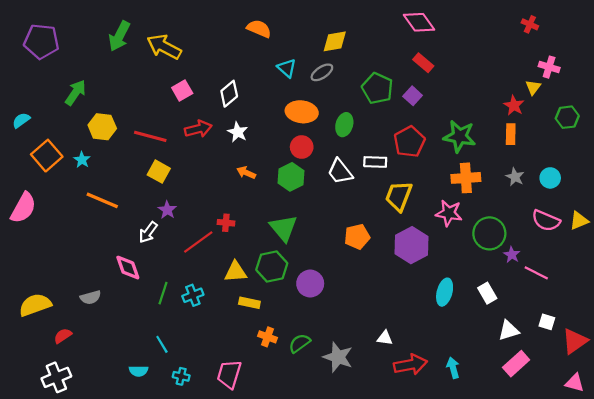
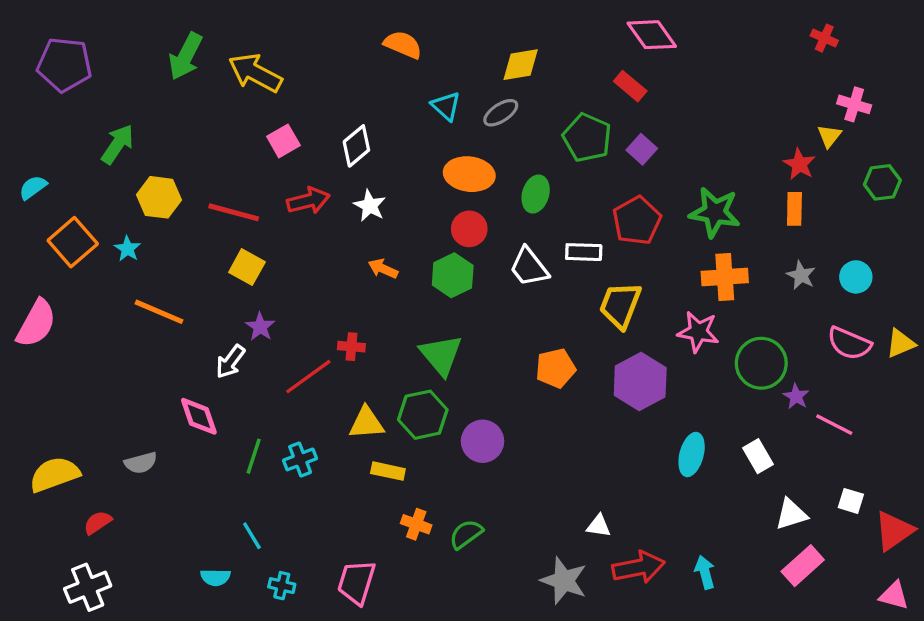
red rectangle: (423, 63) -> (630, 86), moved
gray star: (338, 357) -> (564, 581), moved

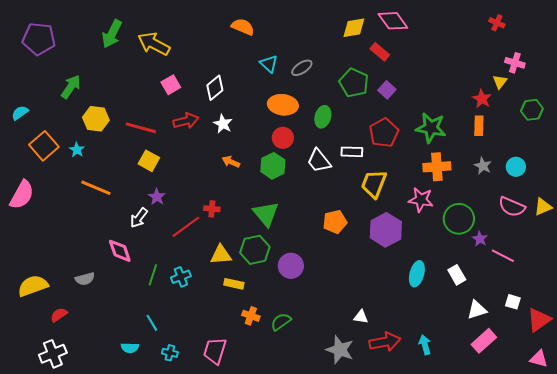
yellow diamond: (521, 65) -> (354, 28), moved

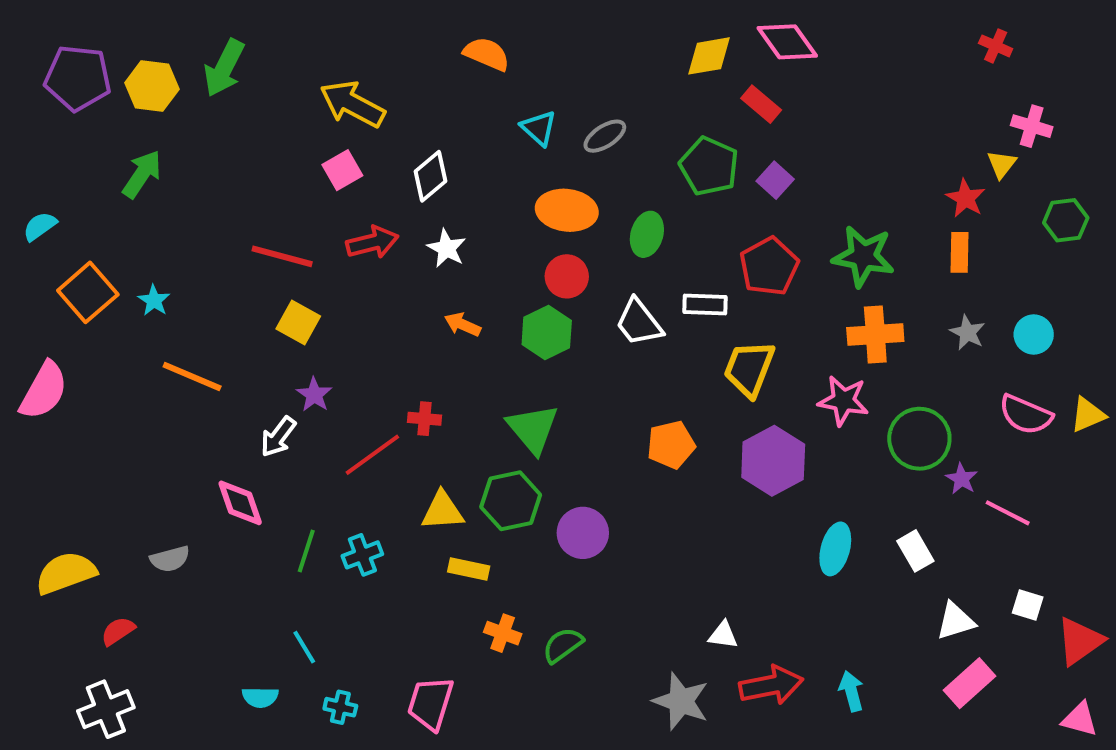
yellow arrow: (154, 44) -> (352, 104), moved
yellow hexagon: (96, 119) -> (152, 86), moved

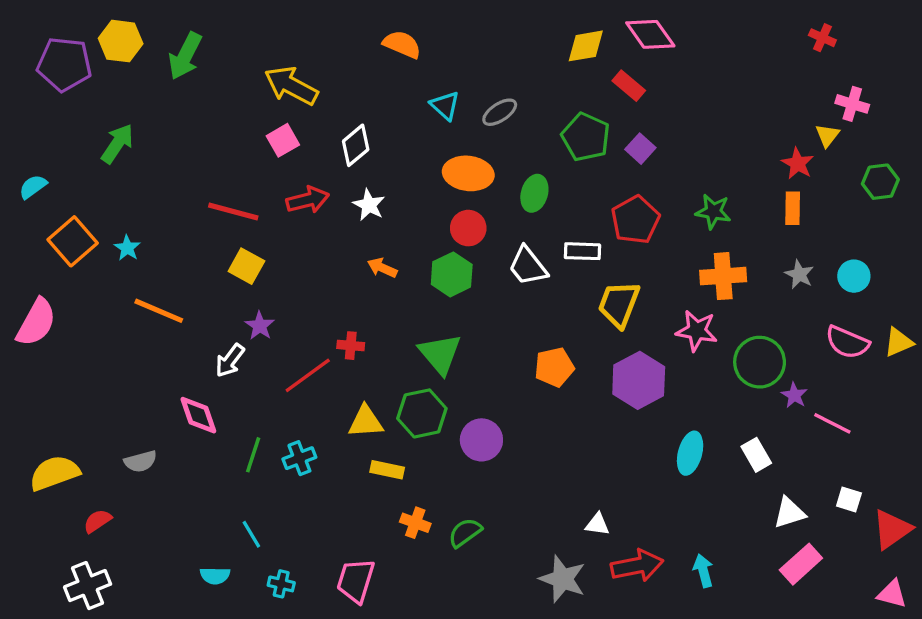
yellow hexagon: (152, 86) -> (121, 41), moved
green star: (863, 256) -> (713, 211), size x0.7

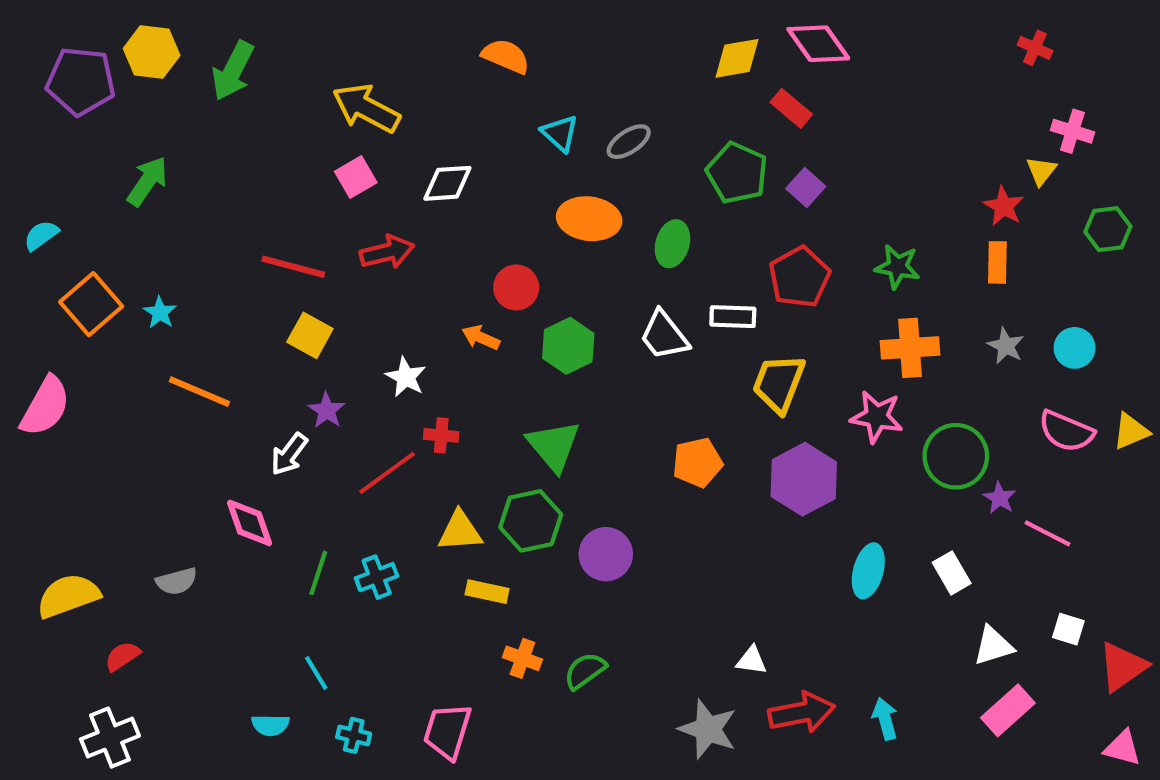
white diamond: (356, 145) -> (447, 183), turned 36
white star: (369, 205) -> (406, 377), moved
red circle: (468, 228) -> (516, 287), moved

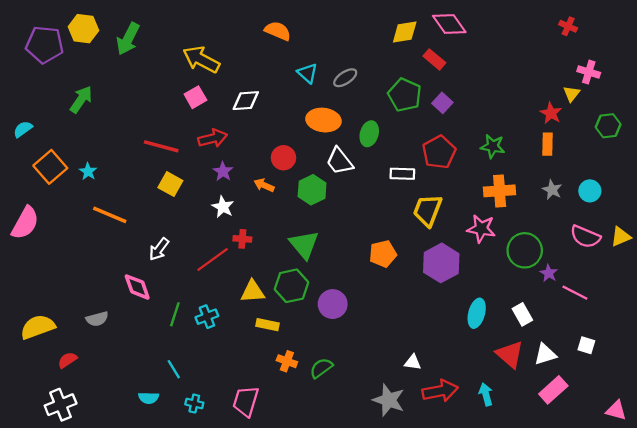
white trapezoid: (664, 335) -> (339, 161), moved
purple star: (327, 410) -> (223, 171), moved
red triangle: (1122, 667) -> (510, 354), moved, turned -44

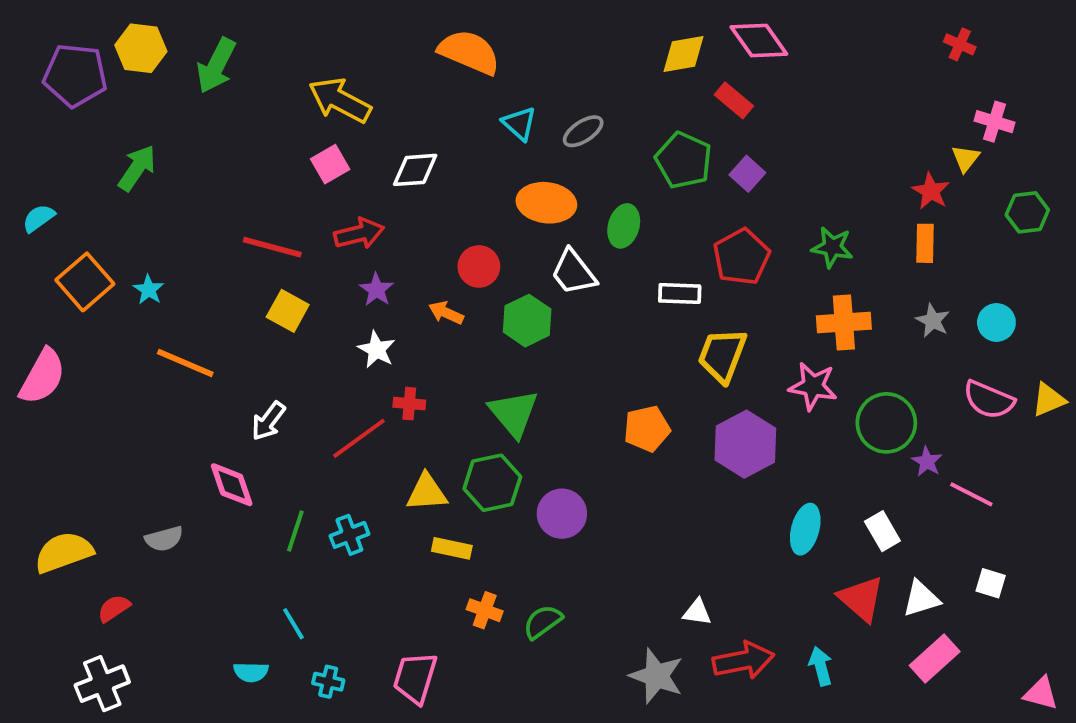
orange semicircle: (278, 31) -> (469, 52), size x1.4

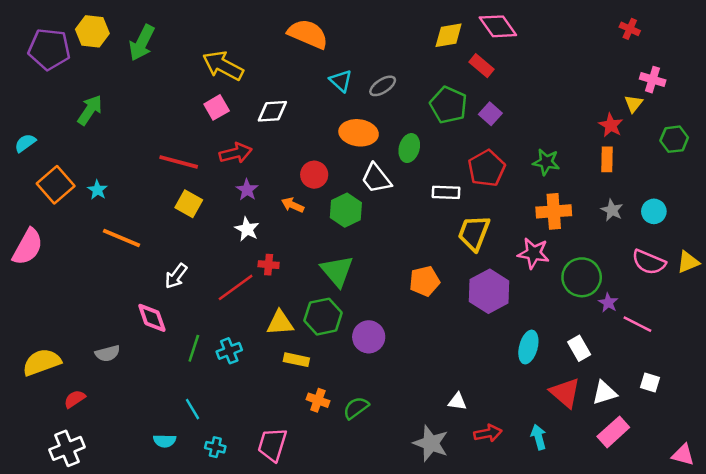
red arrow: (743, 660) -> (488, 433), size x0.7

